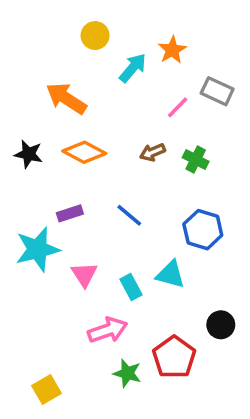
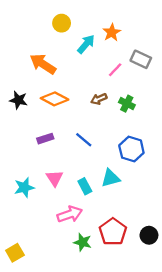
cyan star: (38, 249) -> (24, 187), moved, size x0.7
cyan triangle: (170, 274) -> (111, 178), turned -30
black circle: (221, 325) -> (149, 235), moved
yellow square: (47, 389) -> (15, 253), moved

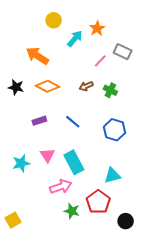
cyan triangle: (111, 178) -> (112, 175), moved
cyan rectangle: (85, 186) -> (74, 162), size x1.6
black circle: (149, 235) -> (126, 221), moved

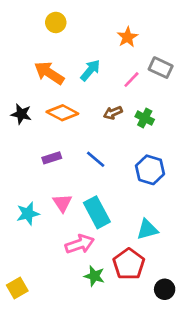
yellow circle: (54, 20) -> (56, 22), moved
cyan arrow: (75, 39) -> (90, 70), moved

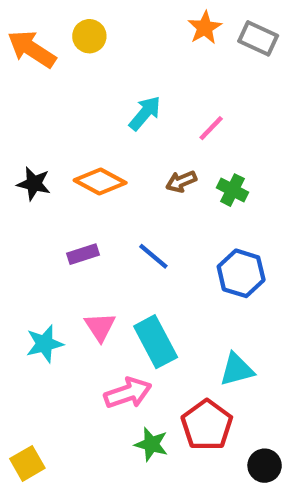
orange star: (127, 37) -> (205, 28), moved
gray rectangle: (161, 68) -> (258, 38), moved
orange arrow: (49, 73) -> (32, 49), moved

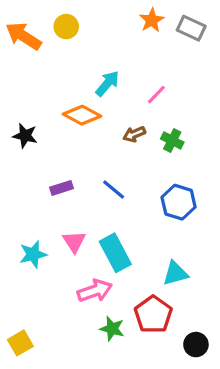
orange diamond: (100, 181) -> (82, 115), moved

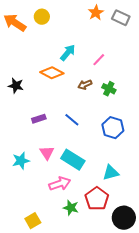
cyan rectangle: (115, 253) -> (73, 160), turned -30
yellow square: (20, 343) -> (33, 221), moved
black circle: (196, 345) -> (124, 218), size x1.5

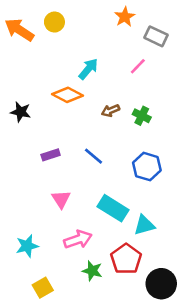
gray rectangle: (121, 18) -> (156, 36), moved
pink line: (99, 60) -> (138, 66), moved
cyan rectangle: (73, 160) -> (113, 208), moved
cyan star: (21, 161) -> (27, 246), moved

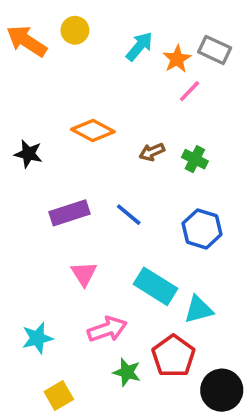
orange star: (125, 17) -> (177, 59), moved
cyan arrow: (88, 69) -> (139, 46), moved
purple rectangle: (51, 155) -> (70, 213), size x1.5

